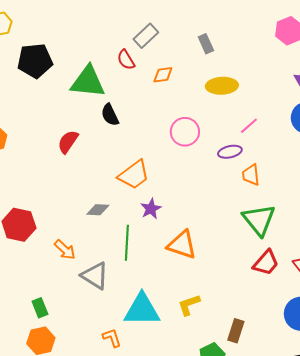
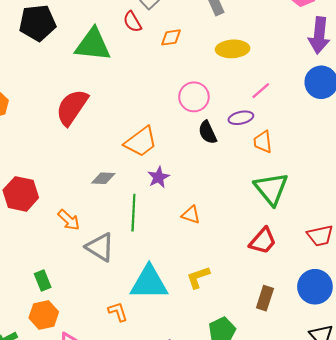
black semicircle: (110, 115) -> (208, 132), moved
red semicircle: (68, 142) -> (72, 107), size x1.5
orange triangle: (182, 245) -> (191, 215), size x0.6
red trapezoid: (266, 263) -> (263, 241), moved
brown rectangle: (236, 331) -> (265, 298), moved

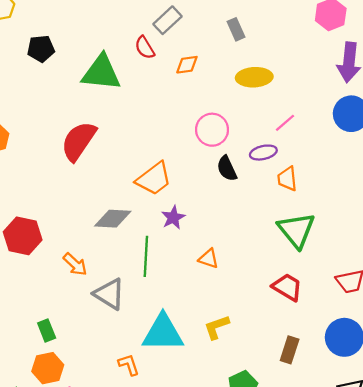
black pentagon: (37, 23) -> (41, 49), size x0.7
gray diamond: (103, 178) -> (113, 219), size x1.4
red trapezoid: (263, 241) -> (287, 287), turned -100

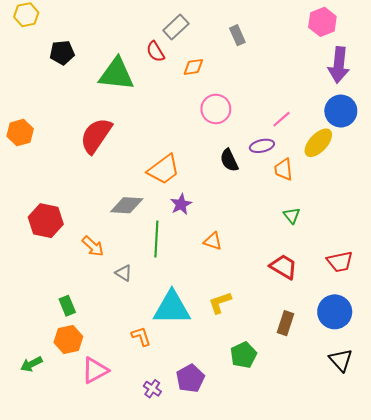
yellow ellipse: (254, 77) -> (318, 143), moved, turned -44
pink circle: (212, 130) -> (216, 109), moved
green triangle: (296, 230) -> (292, 216), size x0.5
gray triangle: (109, 294) -> (124, 273), size x0.6

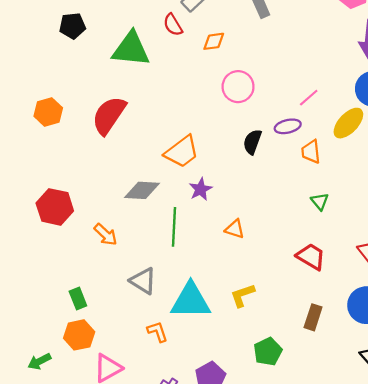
orange hexagon: (20, 133) -> (48, 112), moved
black semicircle: (229, 160) -> (252, 142), turned 45
gray triangle: (124, 273) -> (143, 281), moved, size x1.5

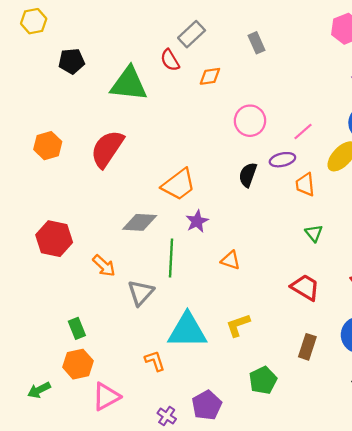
pink circle: (238, 87) -> (250, 121), moved
gray triangle: (143, 281) -> (141, 293), moved, turned 40

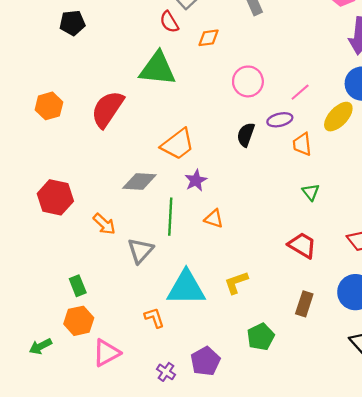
green triangle: (129, 84) -> (157, 69), moved
orange triangle: (231, 260) -> (214, 219), moved

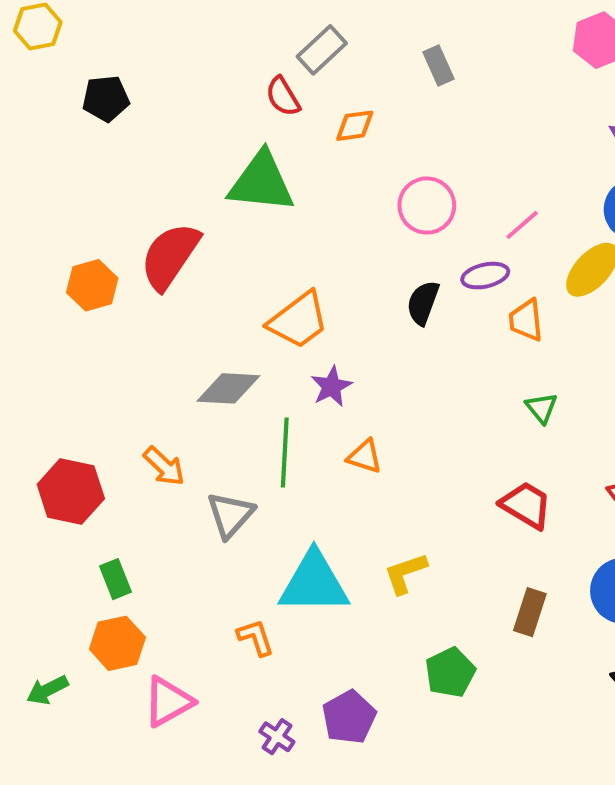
orange hexagon: (49, 106) -> (92, 285), moved
red hexagon: (55, 197) -> (71, 492), moved

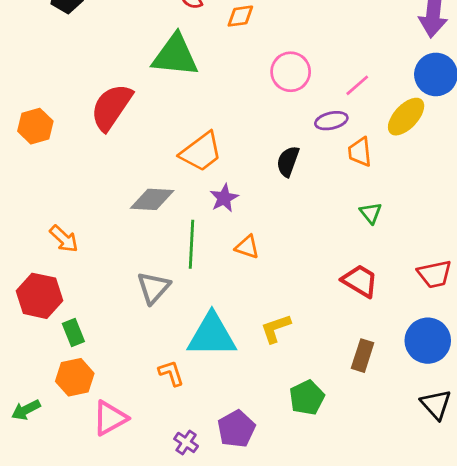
orange hexagon: (92, 285) -> (35, 126), moved
black semicircle: (423, 303) -> (288, 161), moved
orange arrow: (164, 466) -> (64, 239), moved
red hexagon: (71, 492) -> (39, 296), moved

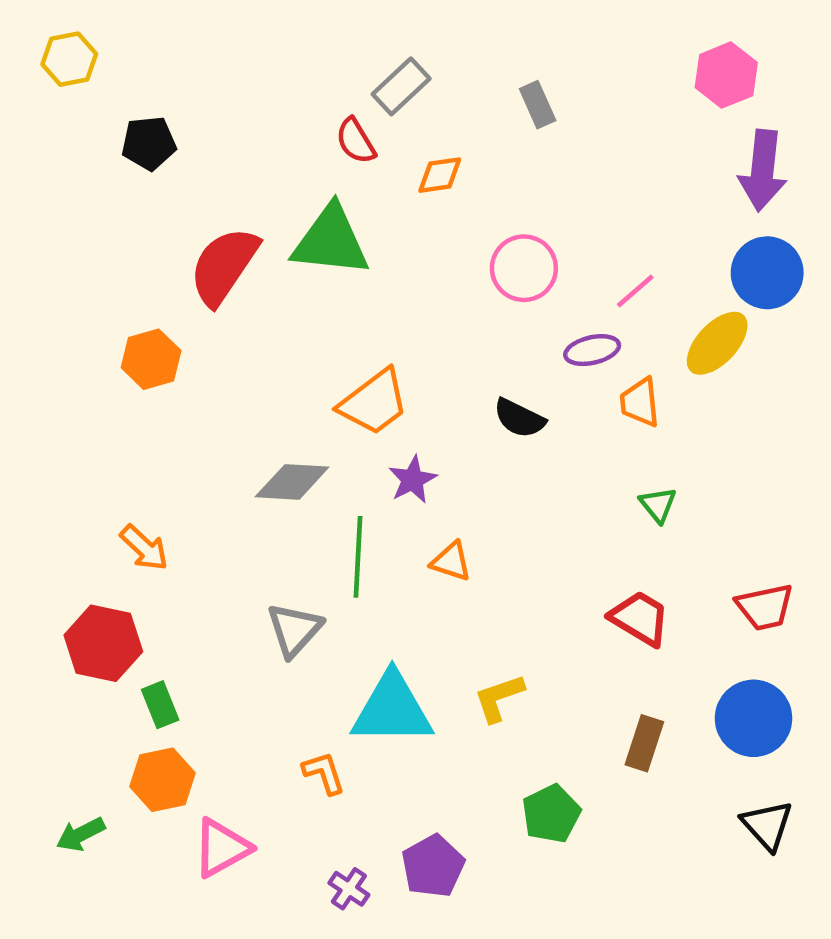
red semicircle: (111, 107) -> (224, 266), moved
orange hexagon: (35, 126) -> (151, 359), moved
black semicircle: (288, 161) -> (519, 418), turned -84

